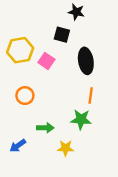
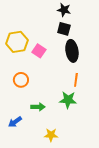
black square: (62, 35) -> (64, 29), moved
yellow star: (66, 148) -> (51, 135), moved

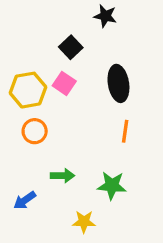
black square: (64, 29) -> (71, 47), moved, turned 32
yellow hexagon: (17, 42) -> (28, 90), moved
green star: (68, 100) -> (112, 185), moved

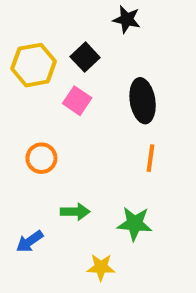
yellow hexagon: (28, 90) -> (34, 65), moved

